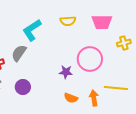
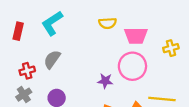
pink trapezoid: (102, 22) -> (136, 36), moved
cyan L-shape: (32, 30) -> (52, 23), moved

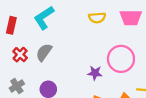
pink trapezoid: (136, 36) -> (131, 18), moved
red cross: (27, 71) -> (20, 55), moved, turned -32

